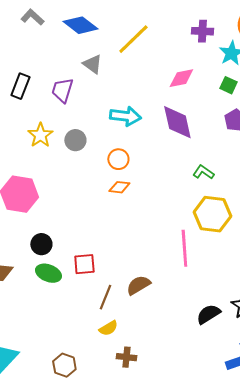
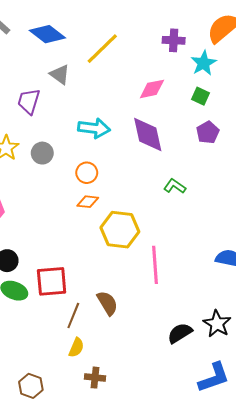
yellow hexagon: (212, 214) -> (120, 230), moved
red square: (84, 264) -> (52, 281), size x1.4
brown semicircle: (138, 285) -> (107, 303), turned 90
yellow semicircle: (108, 328) -> (76, 348), turned -36

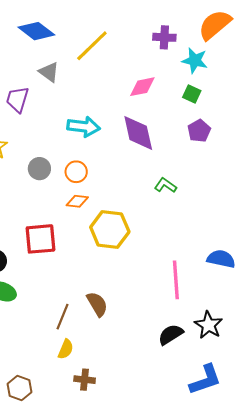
cyan star: (204, 63) -> (195, 60), turned -30
gray circle: (42, 153) -> (39, 169), moved
pink line: (155, 265) -> (176, 280), moved
red square: (52, 281) -> (40, 239), moved

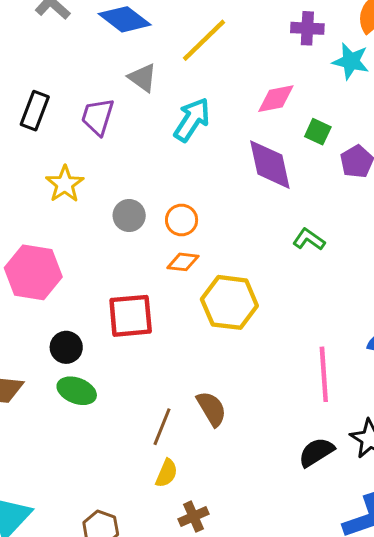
green square: (192, 94) -> (318, 132), moved
cyan arrow: (84, 127) -> (192, 120), moved, turned -64
brown cross: (85, 380) -> (194, 517), turned -30

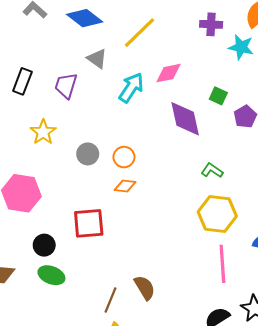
pink diamond: (276, 99) -> (169, 73), moved
yellow hexagon: (229, 302) -> (217, 214), moved

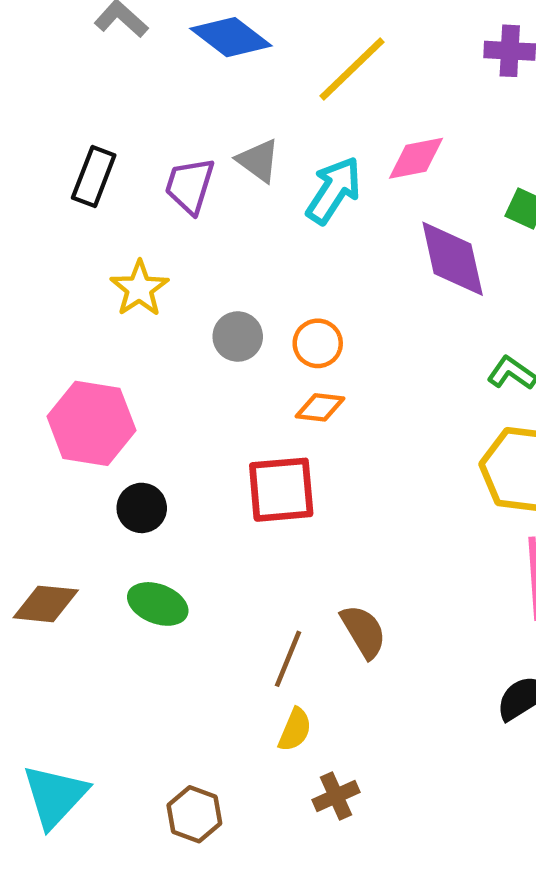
gray triangle: (97, 59) -> (258, 161), moved
red square: (89, 223) -> (281, 490), moved
black circle: (44, 245) -> (142, 508), moved

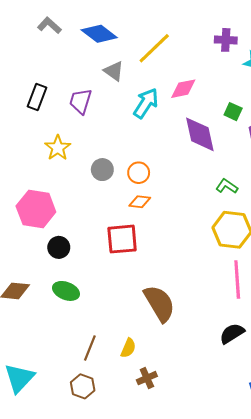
gray triangle: (258, 161) -> (114, 71), moved
brown semicircle: (363, 631) -> (159, 303), size x1.5
brown line: (288, 659) -> (90, 348), moved

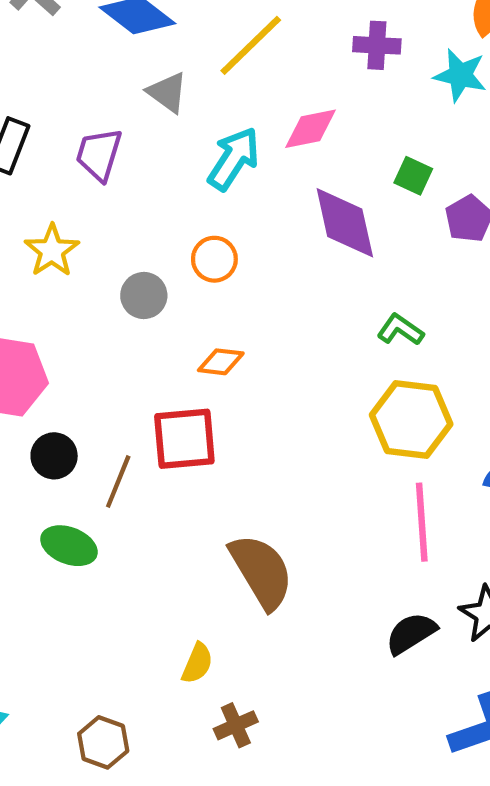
purple cross: (226, 40) -> (377, 45), moved
orange circle: (139, 173) -> (214, 259), moved
brown line: (90, 348) -> (118, 482), moved

